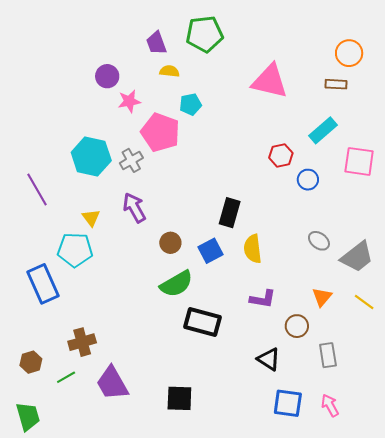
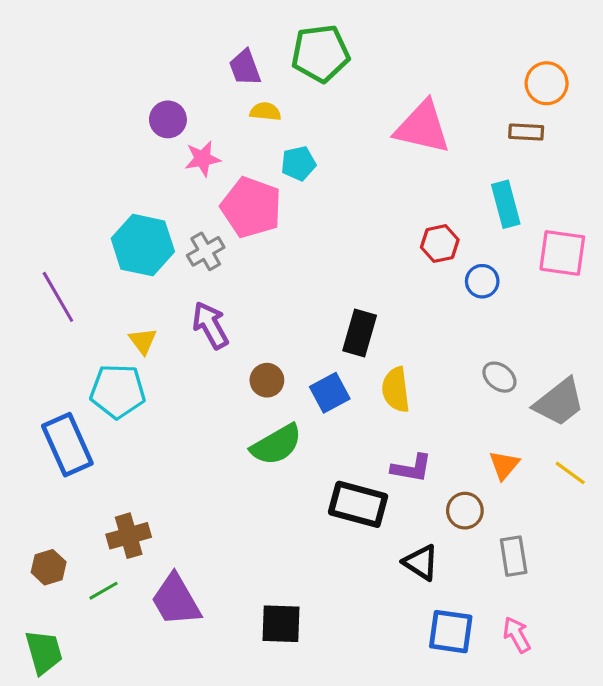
cyan rectangle: (323, 130) -> (506, 204), turned -64
black rectangle: (203, 322) -> (358, 504), moved

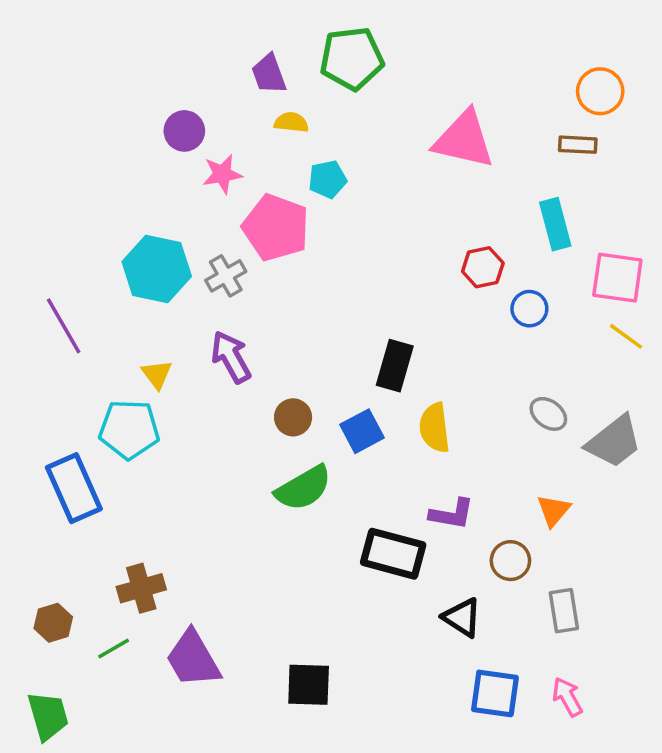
yellow line: (570, 473) -> (626, 336), moved

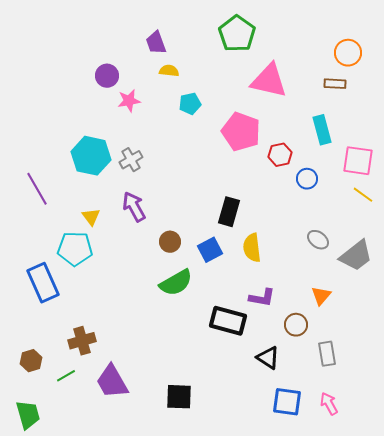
green pentagon: (352, 58) -> (237, 34), moved, turned -30
pink pentagon: (276, 228) -> (241, 132), moved

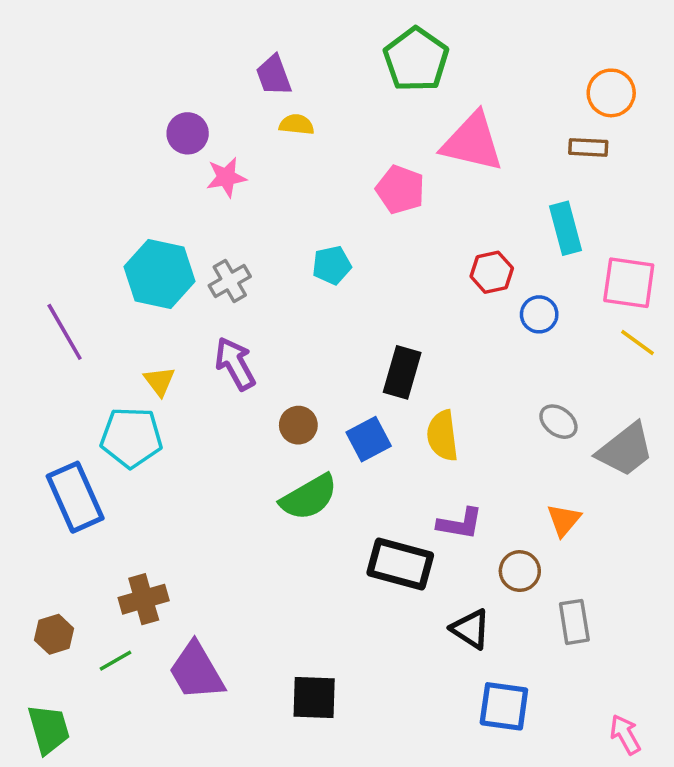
cyan pentagon: (190, 104) -> (332, 265), moved
pink pentagon: (241, 132) -> (400, 190), moved, size x0.7
pink arrow: (329, 404) -> (625, 734), moved

